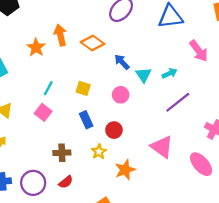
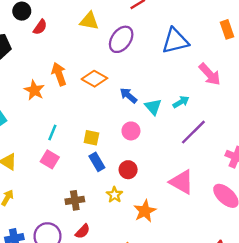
yellow square: (83, 88) -> (91, 138), moved

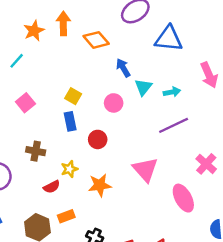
blue triangle: (175, 41) -> (169, 39), moved
cyan line: (52, 133) -> (17, 61), moved
yellow star: (114, 195) -> (69, 169), moved
red semicircle: (83, 231) -> (52, 187), moved

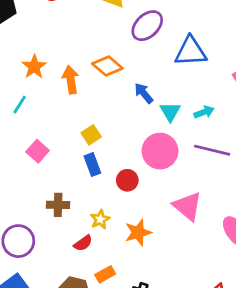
orange arrow: (63, 23) -> (71, 80), moved
yellow square: (73, 96) -> (91, 135), turned 35
pink circle: (114, 103) -> (160, 151), moved, size x1.6
purple line: (174, 125) -> (212, 150), turned 48

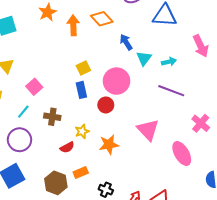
cyan line: (20, 105) -> (23, 112), moved
pink square: (38, 151) -> (34, 87), moved
pink circle: (160, 151) -> (116, 81), moved

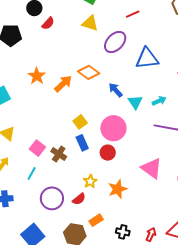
orange arrow: (73, 25) -> (63, 84), turned 60
brown cross: (52, 117) -> (59, 154), moved, turned 35
purple circle: (19, 140) -> (52, 198), moved

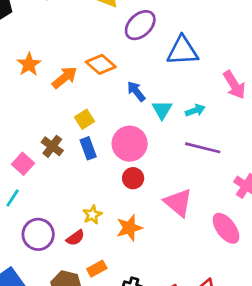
yellow square: (80, 122) -> (85, 119), moved
blue rectangle: (82, 143) -> (88, 148), moved
red circle: (108, 153) -> (133, 178), moved
brown cross: (59, 154) -> (52, 146), moved

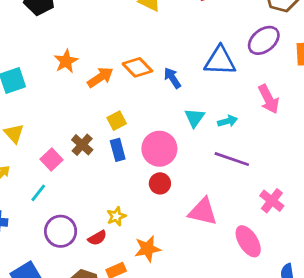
purple ellipse: (140, 25) -> (264, 40), moved
blue arrow: (136, 91) -> (172, 78), moved
pink triangle: (178, 203) -> (203, 212), turned -32
orange star: (129, 228) -> (148, 249), moved

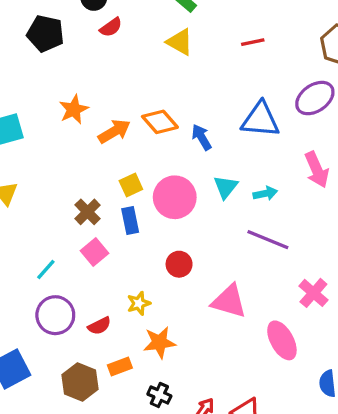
pink circle: (159, 149) -> (175, 197), moved
pink square: (51, 160) -> (94, 252), moved
cyan line: (38, 193) -> (46, 269), moved
yellow star: (116, 216) -> (139, 303), moved

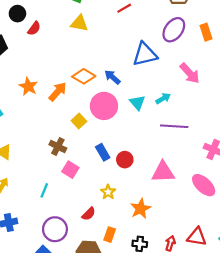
pink circle: (175, 197) -> (104, 106), moved
blue rectangle: (130, 221) -> (103, 152), moved
purple circle: (55, 315) -> (55, 229), moved
orange star: (159, 342) -> (141, 209), moved
orange rectangle: (120, 366) -> (110, 235), turned -32

